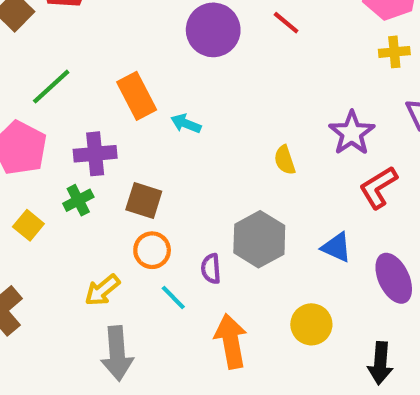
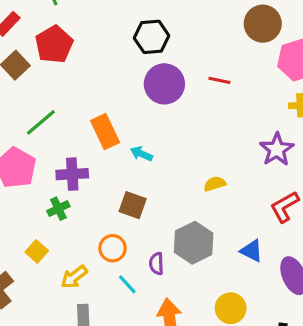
red line: (286, 23) -> (219, 80), turned -30
purple star: (352, 133) -> (277, 149), moved
yellow semicircle: (285, 160) -> (215, 184), turned 90
brown square: (144, 200) -> (133, 205), moved
yellow square: (28, 225) -> (37, 251), moved

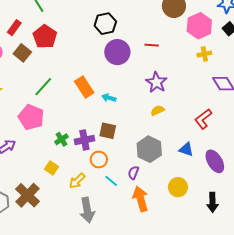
purple star: (277, 149) -> (156, 82), moved
purple cross: (72, 174) -> (84, 140), moved
purple semicircle: (156, 264) -> (133, 173), moved, turned 32

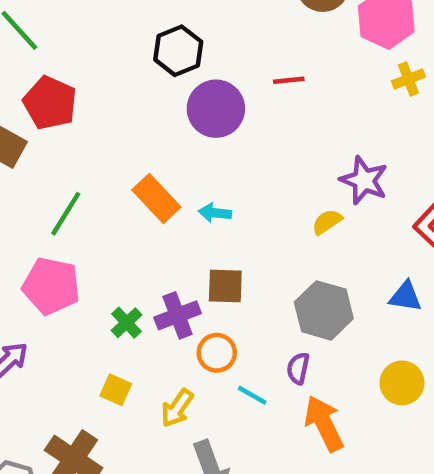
purple star: (156, 82) -> (364, 180), moved

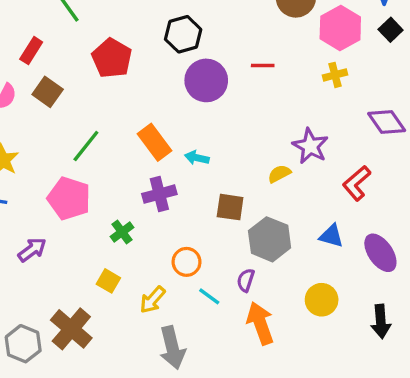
yellow cross: (408, 79) -> (335, 75), moved
red pentagon: (50, 103) -> (112, 58), moved
brown square: (225, 286) -> (230, 207), moved
purple cross: (178, 315) -> (159, 194), moved

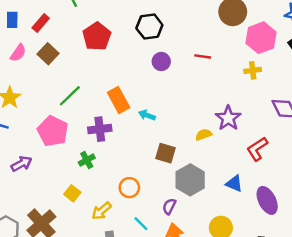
purple circle: (206, 80) -> (161, 61), size x0.6
purple cross: (159, 194) -> (100, 129), moved
cyan line: (209, 296) -> (141, 224), moved

